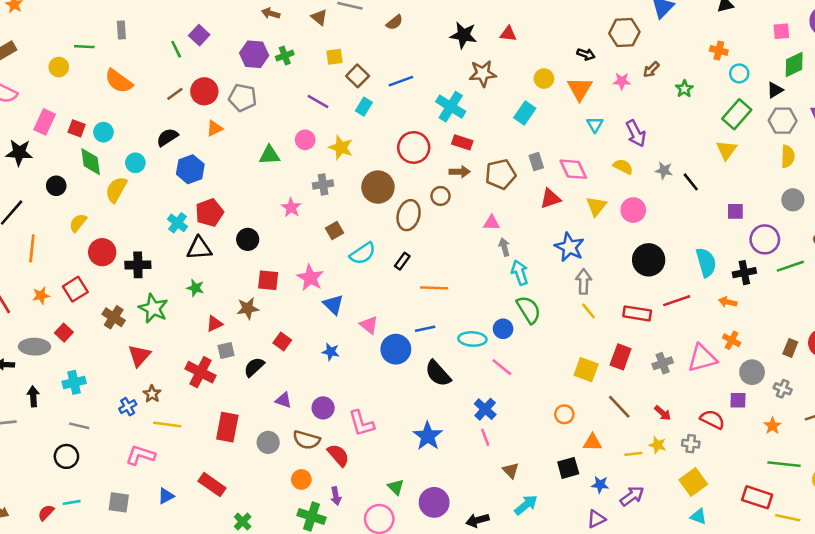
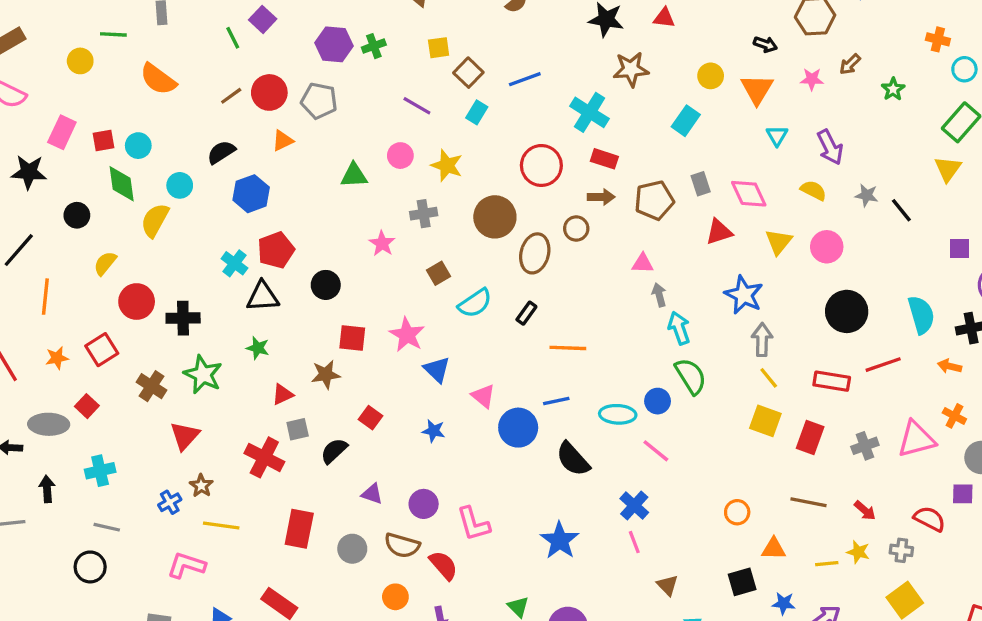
red square: (77, 128) -> (103, 141), turned -30
yellow square: (586, 370) -> (765, 421), moved
brown line: (619, 407) -> (808, 502), turned -36

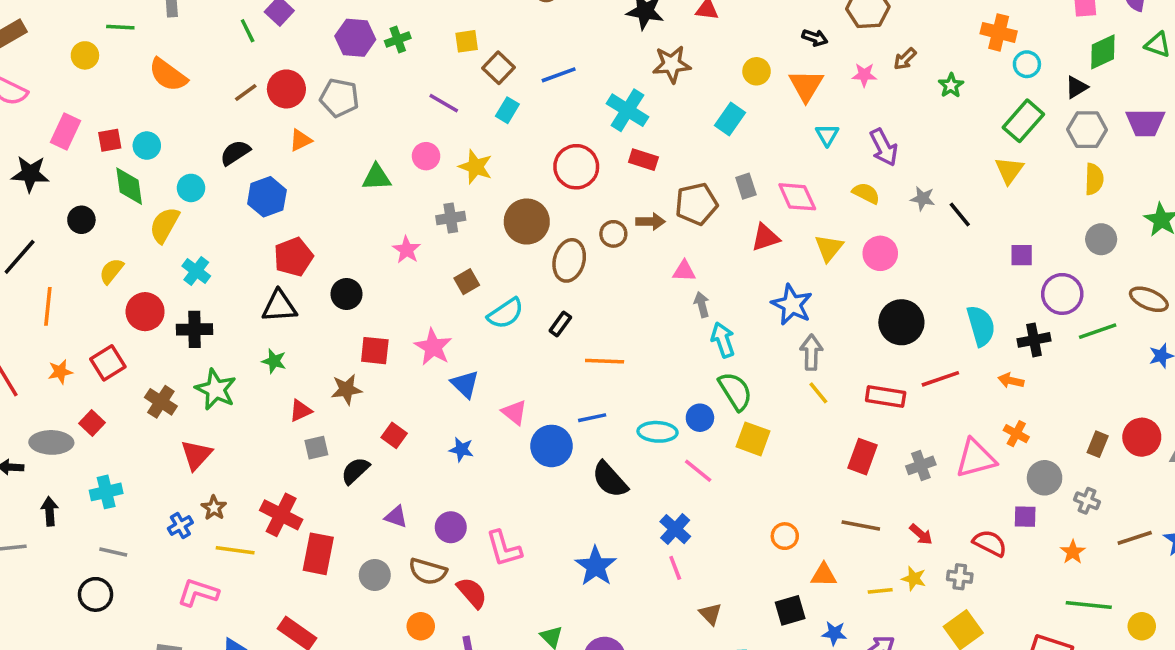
orange cross: (938, 39) -> (999, 32), size x1.4
brown arrow: (601, 197) -> (650, 222), moved
cyan cross: (234, 263) -> (196, 271), moved
yellow square: (765, 421) -> (753, 439), moved
red cross: (264, 457) -> (281, 515), moved

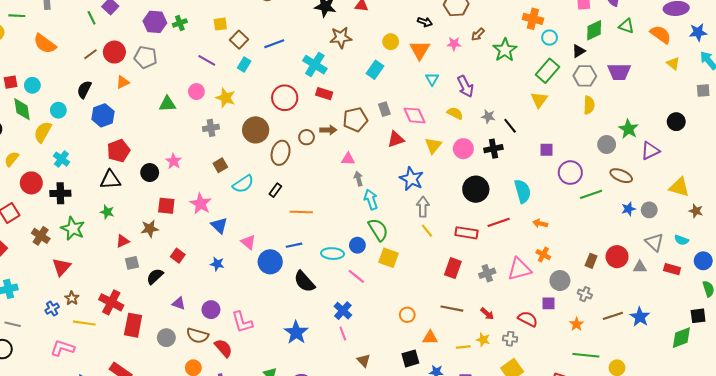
green star: (951, 85) -> (505, 50), size x1.6
black semicircle: (235, 153) -> (84, 89), turned -30
gray circle: (1101, 239) -> (607, 144), moved
pink star: (407, 250) -> (174, 161), moved
black cross: (1034, 340) -> (493, 149), moved

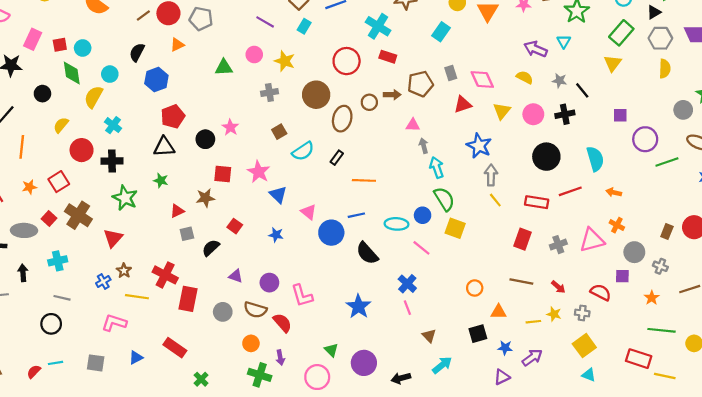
cyan triangle: (432, 79) -> (564, 41), moved
purple arrow: (465, 86) -> (536, 49), turned 140
brown cross: (41, 236) -> (78, 215), moved, size x1.4

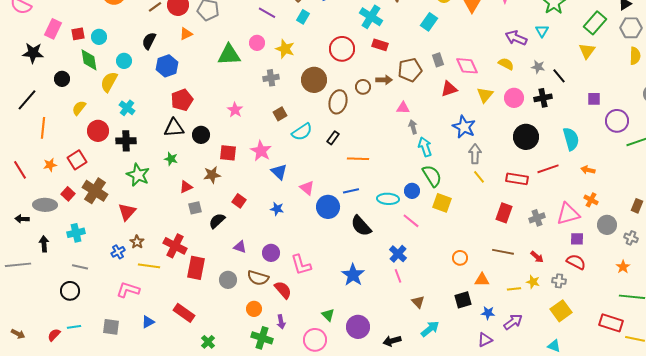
green triangle: (224, 68) -> (229, 55), size x1.4
black circle: (205, 139) -> (201, 135), moved
purple square: (622, 276) -> (577, 239), moved
cyan triangle: (589, 375) -> (554, 346), moved

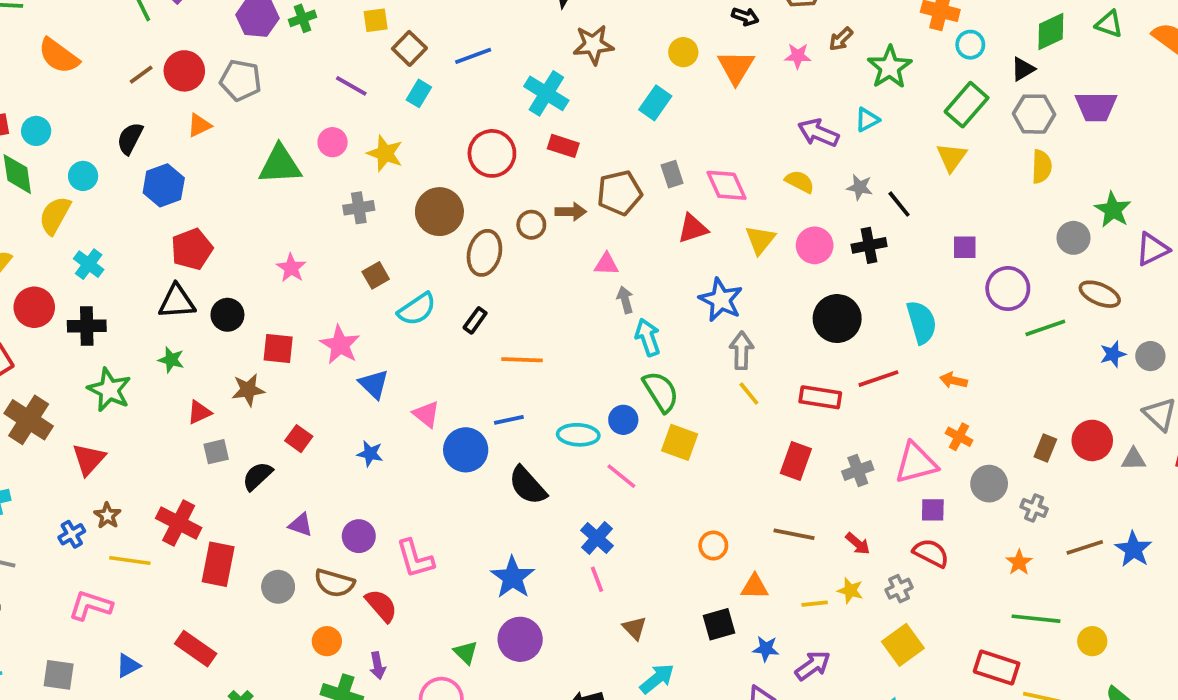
cyan triangle: (542, 31) -> (867, 120), turned 32
gray cross: (559, 281) -> (899, 589), turned -32
purple circle: (358, 327) -> (520, 639), moved

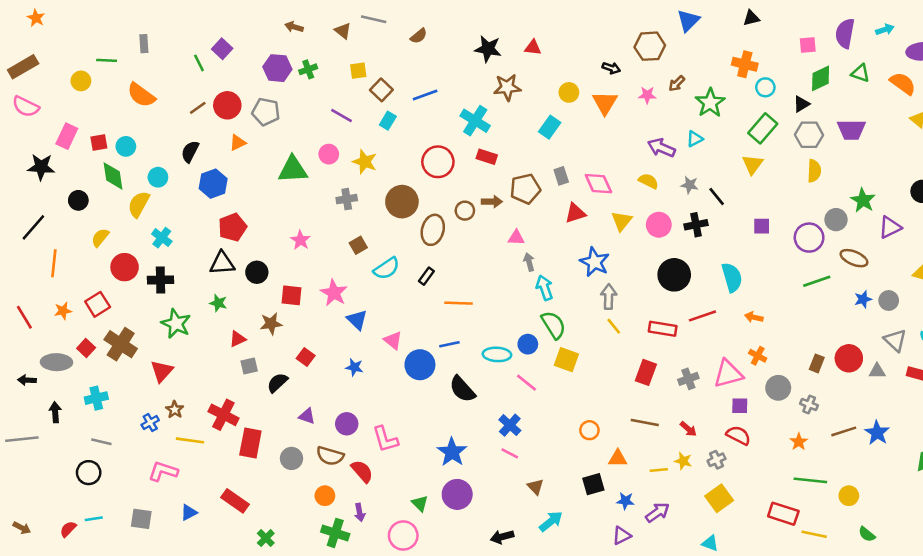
purple circle: (1008, 289) -> (809, 238), moved
pink line: (597, 579) -> (510, 453), turned -42

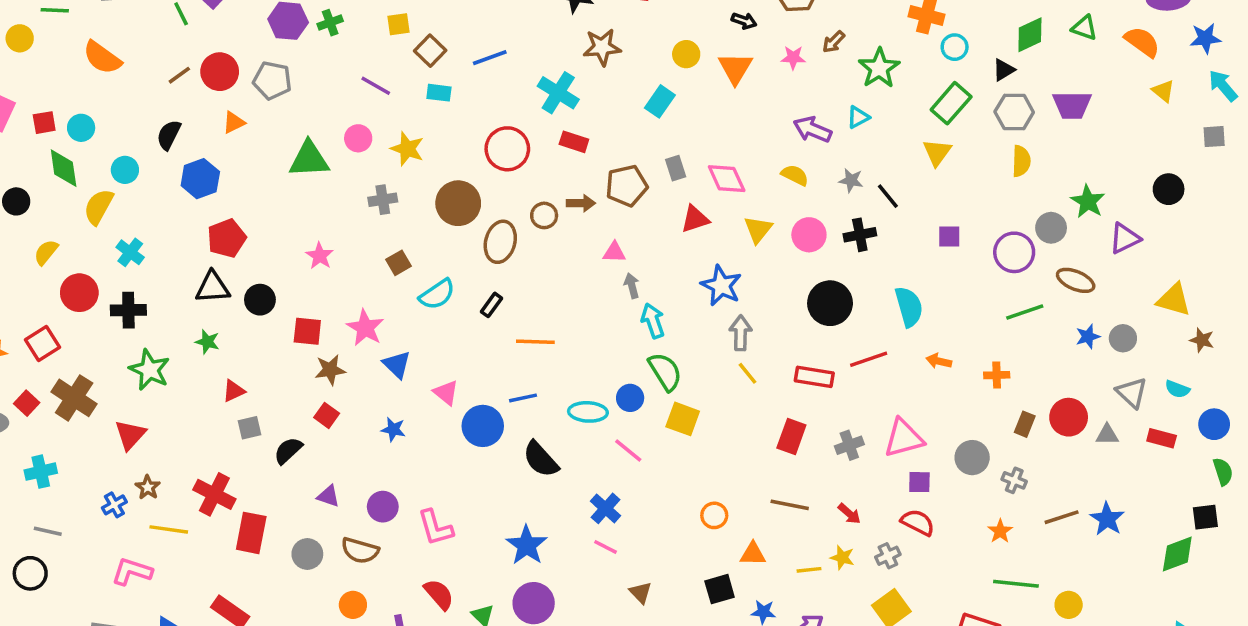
cyan rectangle: (388, 121) -> (439, 93), turned 66
brown star: (271, 324) -> (330, 370), moved
orange cross: (758, 356) -> (997, 375), moved, turned -30
red semicircle: (362, 471) -> (439, 594), moved

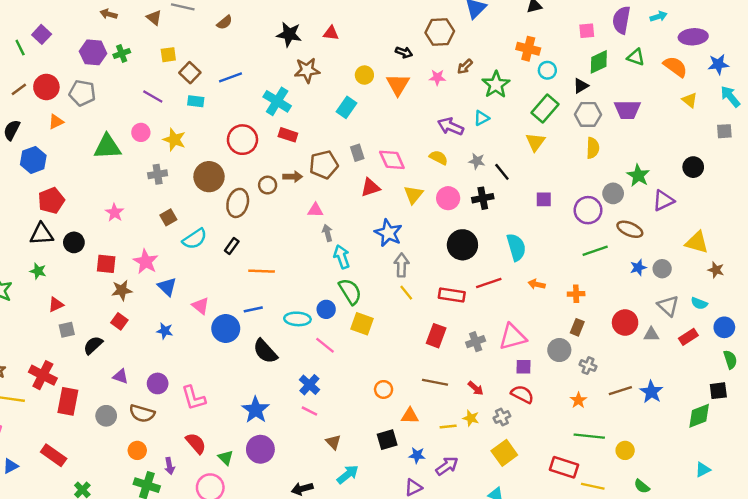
brown rectangle: (1025, 424) -> (577, 327), moved
red rectangle: (1162, 438) -> (688, 337), turned -48

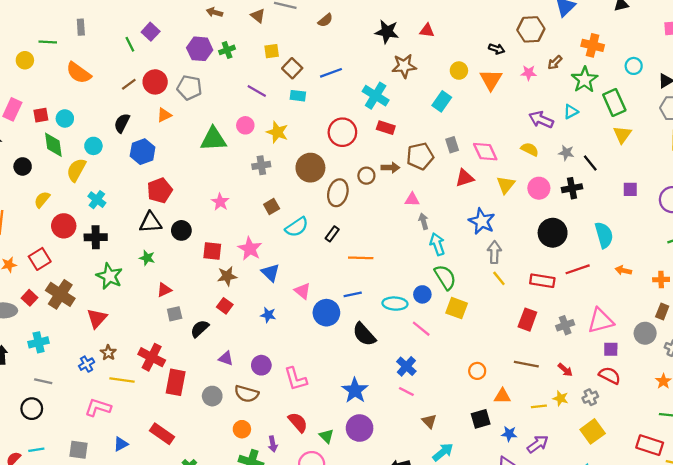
orange cross: (528, 49) -> (593, 45), moved
green rectangle: (545, 109) -> (614, 103), moved, turned -65

